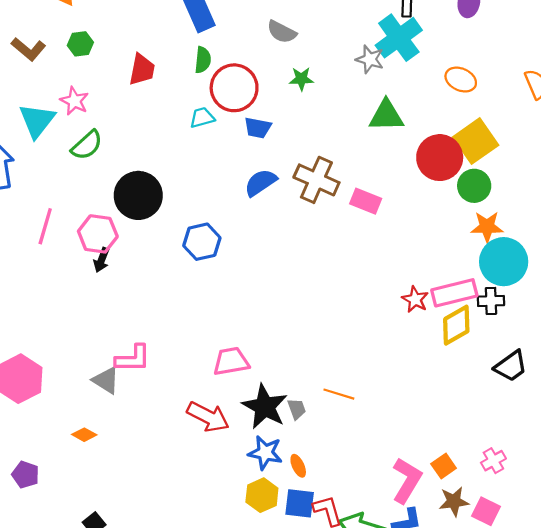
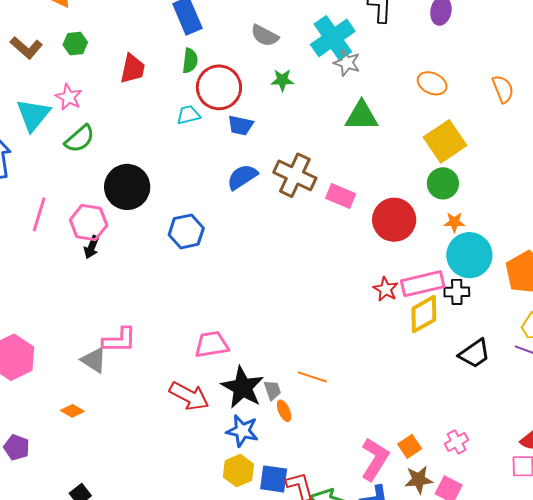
cyan cross: (399, 38) -> (333, 38), moved
red circle: (440, 158) -> (394, 220), moved
orange star: (487, 227) -> (454, 222), size x0.7
orange ellipse: (298, 466) -> (284, 411), moved

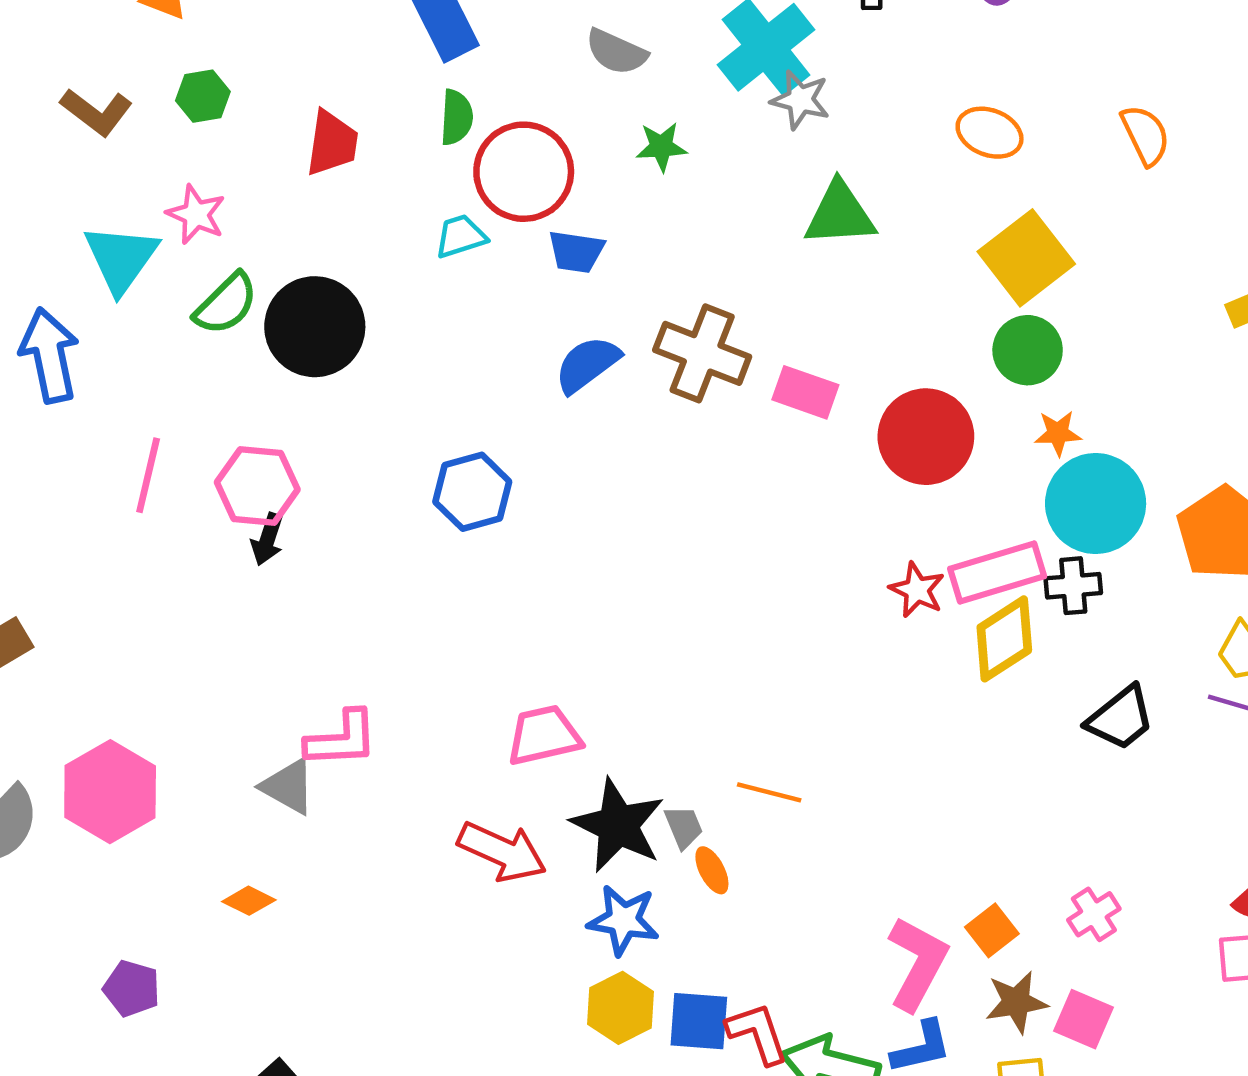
black circle: (127, 187) -> (315, 327), moved

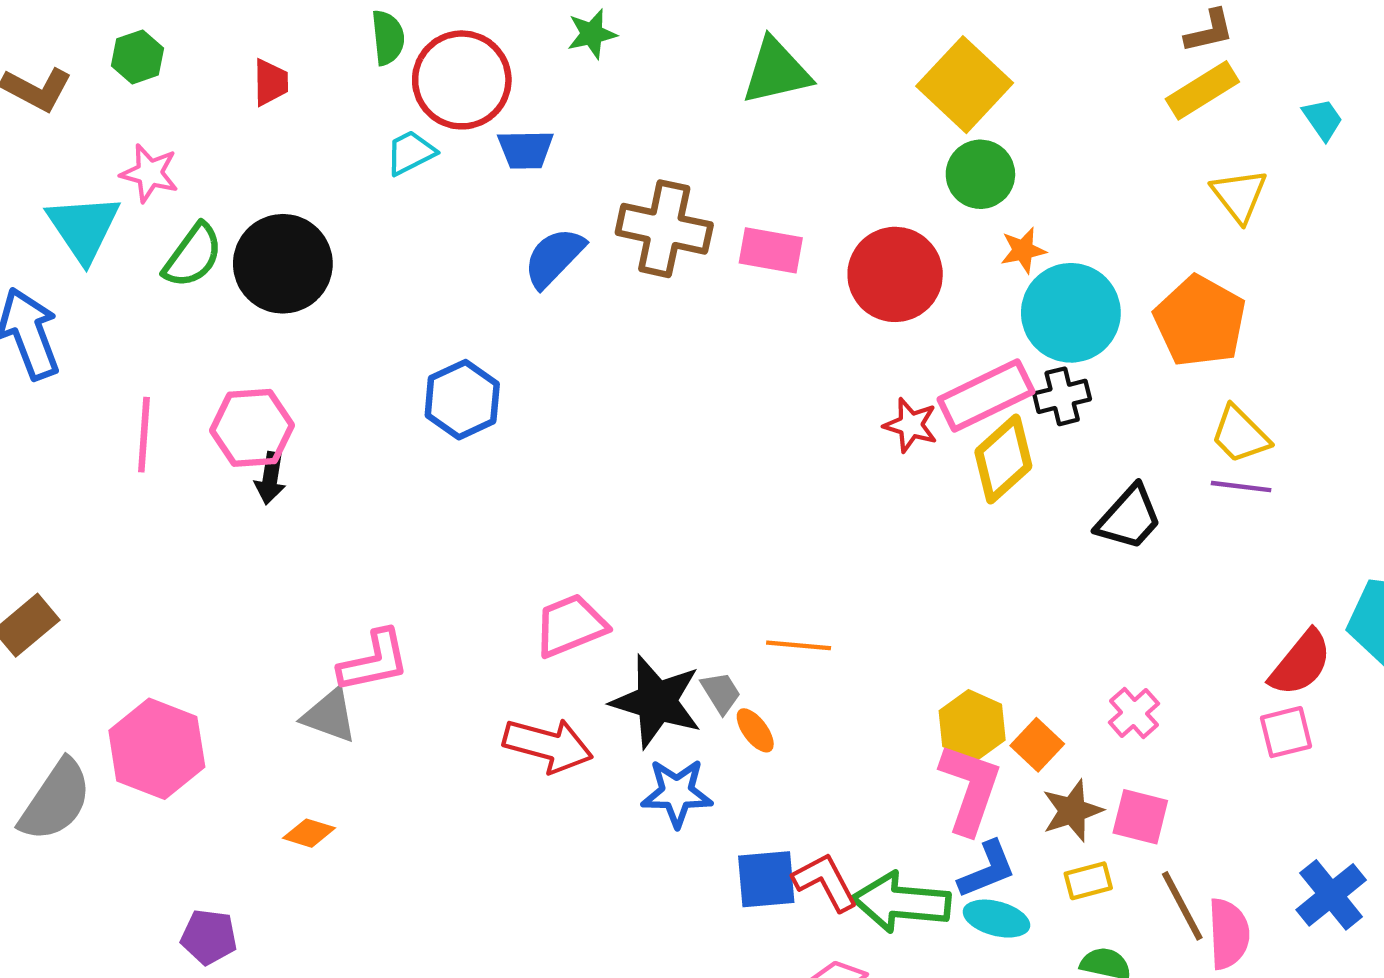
red trapezoid: (332, 143) -> (271, 82), size x0.7
yellow hexagon: (620, 1008) -> (972, 725), moved

